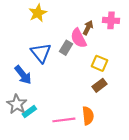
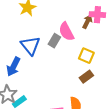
brown arrow: (88, 28) -> (87, 22), moved
blue arrow: (23, 75) -> (13, 67), turned 66

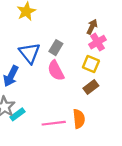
pink cross: (97, 15) -> (98, 42), moved, turned -35
pink semicircle: (66, 32) -> (56, 71), moved

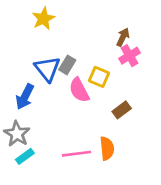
gray rectangle: (56, 48) -> (67, 65), moved
yellow square: (91, 64) -> (99, 77), moved
cyan rectangle: (18, 114) -> (25, 156), moved

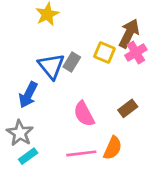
brown arrow: (123, 37) -> (129, 33), size x1.5
yellow square: (99, 77) -> (104, 53), moved
pink semicircle: (79, 90) -> (84, 114), moved
orange semicircle: (107, 148) -> (113, 148), turned 30

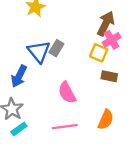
yellow square: (104, 53) -> (99, 53), moved
brown rectangle: (128, 108) -> (109, 76), moved, turned 49
orange semicircle: (113, 148) -> (106, 120), moved

